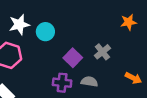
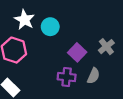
white star: (19, 25) -> (24, 20), turned -30
gray semicircle: (89, 82) -> (93, 76), turned 105

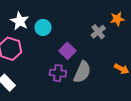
gray cross: (106, 47) -> (98, 32), moved
gray semicircle: (93, 76) -> (82, 72), size x1.5

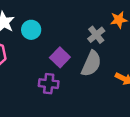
gray semicircle: (82, 72) -> (91, 64), moved

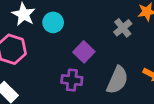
gray semicircle: (91, 64) -> (117, 80), moved

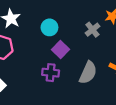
cyan circle: (53, 22) -> (49, 27), moved

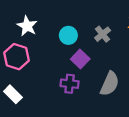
gray cross: (92, 30) -> (103, 34), moved

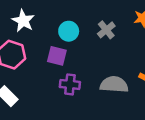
purple square: (80, 59) -> (57, 56), moved, turned -30
gray semicircle: (110, 84) -> (114, 84), turned -110

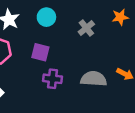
cyan circle: (69, 31) -> (46, 17), moved

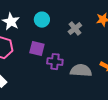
purple cross: (52, 79) -> (55, 62), moved

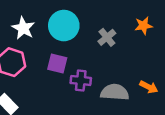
cyan circle: (42, 20) -> (64, 26), size x1.5

